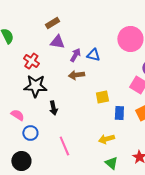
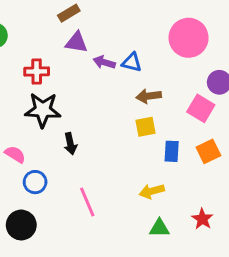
purple arrow: (75, 55) -> (104, 62), turned -104
red cross: (31, 61) -> (37, 72), turned -35
brown arrow: (76, 75) -> (149, 96), moved
green triangle: (111, 163) -> (159, 228), turned -40

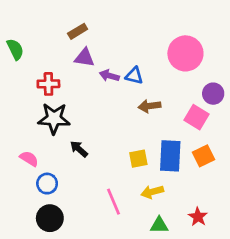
yellow square: (146, 127) -> (138, 159), moved
black arrow: (70, 144) -> (79, 149), turned 144
blue rectangle: (172, 151) -> (170, 156), size x1.6
pink line: (87, 202) -> (114, 202), moved
black circle: (21, 225) -> (50, 218), moved

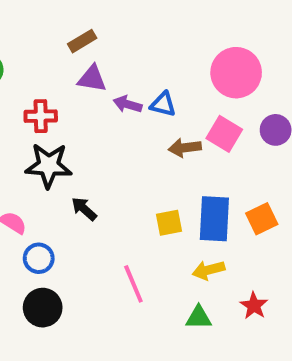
pink square: (197, 117) -> (224, 134), moved
yellow arrow: (152, 192) -> (208, 270), moved

